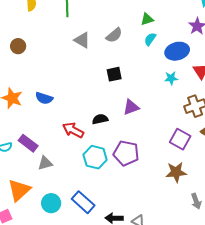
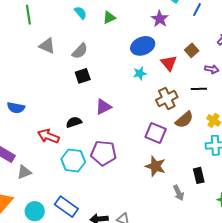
gray semicircle: (114, 35) -> (80, 51), moved
cyan semicircle: (150, 39) -> (81, 13), moved, turned 112
brown star: (176, 172) -> (155, 166), turned 30

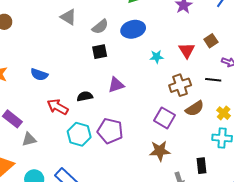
blue ellipse: (143, 46) -> (133, 29), moved
blue semicircle: (16, 108) -> (39, 74), moved
brown star: (155, 166) -> (160, 151), turned -30

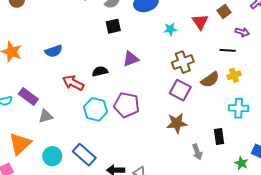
blue semicircle: (39, 74) -> (54, 51), turned -36
brown cross: (180, 85) -> (183, 62), moved
yellow cross: (224, 113) -> (234, 75), moved, turned 32

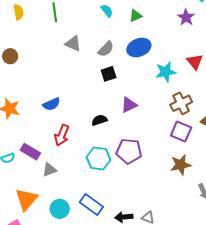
cyan star: (170, 29) -> (166, 72), size x1.5
red arrow: (73, 83) -> (62, 135), moved, turned -90

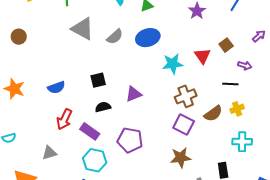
gray triangle: (73, 43) -> (83, 29), size x1.4
black square: (109, 74) -> (98, 80), moved
purple rectangle: (30, 152) -> (90, 131), moved
cyan hexagon: (98, 158) -> (95, 160), moved

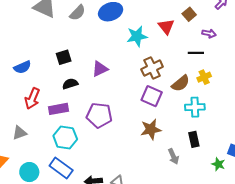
purple rectangle: (90, 131) -> (58, 109), turned -42
cyan cross: (242, 142) -> (195, 107), moved

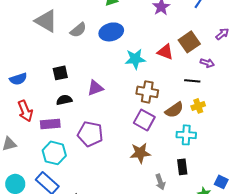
brown square: (189, 14) -> (189, 42), size x1.5
red triangle: (166, 26) -> (165, 52), turned -36
brown cross: (152, 68) -> (147, 92), turned 30
red arrow: (32, 98) -> (25, 111), turned -50

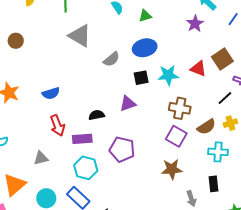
gray semicircle: (78, 30) -> (111, 59), moved
black square: (60, 73) -> (141, 78), moved
black line: (192, 81) -> (225, 98), turned -49

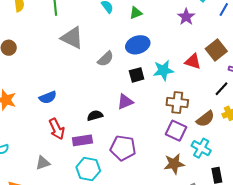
cyan cross: (218, 152) -> (201, 148), moved, turned 30

